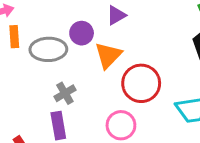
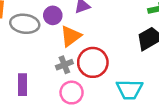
gray cross: (65, 93) -> (64, 65), moved

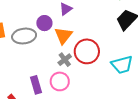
pink circle: (72, 93) -> (60, 81), moved

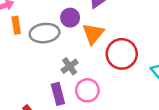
gray cross: (65, 60) -> (70, 66), moved

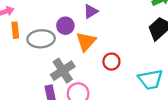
red circle: (122, 54) -> (111, 62), size x0.6
gray cross: (70, 66) -> (63, 71), size x1.5

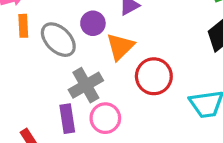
gray ellipse: (41, 39) -> (58, 40), turned 45
red circle: (111, 62) -> (154, 76), size x1.5

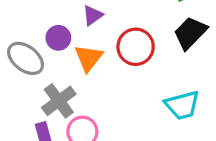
red circle: (154, 76) -> (136, 47), moved

